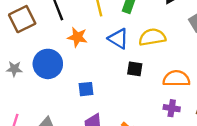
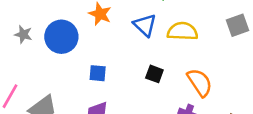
black square: (135, 69) -> (154, 74), moved
orange semicircle: (176, 79) -> (200, 82), turned 44

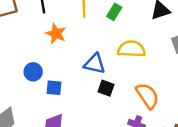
blue triangle: (145, 25) -> (95, 64), moved, turned -30
blue circle: (61, 37) -> (33, 72), moved, size x0.6

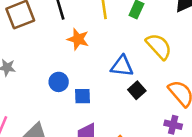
yellow semicircle: (131, 49) -> (159, 46), turned 52
black square: (106, 88) -> (137, 90), turned 35

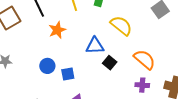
orange star: (78, 39) -> (57, 30), turned -30

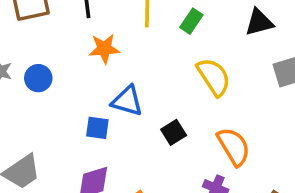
blue triangle: (95, 46) -> (127, 101), moved
blue circle: (47, 66) -> (38, 78), moved

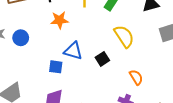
black square: (174, 132) -> (102, 59), moved
orange semicircle: (234, 147) -> (136, 77), size x0.7

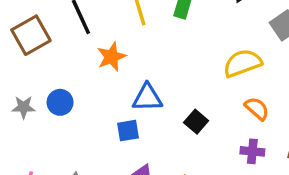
yellow semicircle: (124, 36) -> (242, 63), moved, turned -60
black square: (102, 59) -> (196, 122), moved

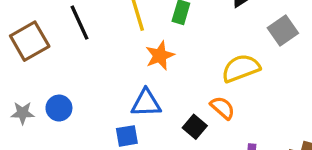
orange star: (112, 57) -> (160, 56), moved
orange semicircle: (257, 109) -> (223, 108), moved

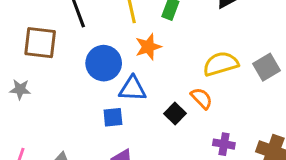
gray square: (283, 31) -> (266, 67), moved
brown square: (30, 41) -> (40, 43), moved, turned 32
blue circle: (59, 108) -> (104, 63), moved, size x1.5

